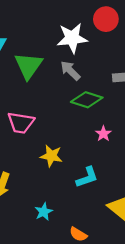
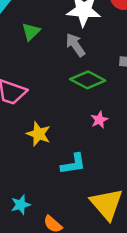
green triangle: (28, 66) -> (31, 32), size x0.6
cyan star: (44, 212) -> (21, 205), moved

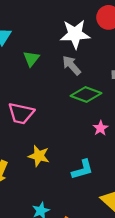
yellow star: (39, 134) -> (39, 156), moved

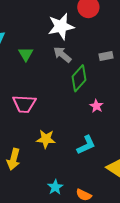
green diamond: (86, 95) -> (79, 78), turned -60

